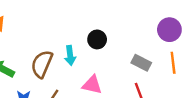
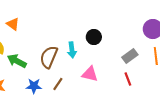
gray rectangle: (141, 63) -> (130, 56), turned -63

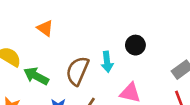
orange triangle: (13, 24) -> (45, 28), moved

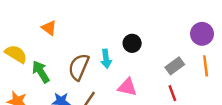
green arrow: (36, 76) -> (41, 72), turned 30

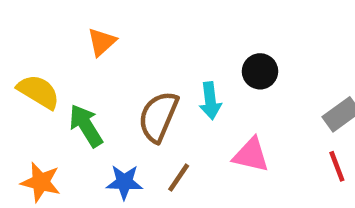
orange triangle: (49, 28) -> (102, 42), turned 42

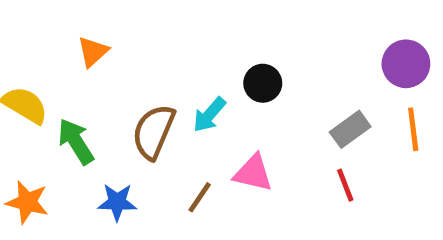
cyan arrow: (210, 101) -> (209, 115), turned 48
brown line: (179, 178) -> (200, 197), moved

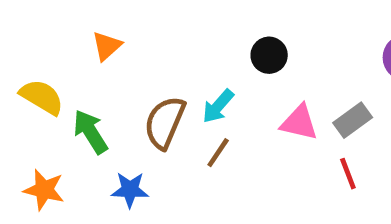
black circle: (263, 83) -> (269, 55), moved
pink triangle: (253, 173) -> (299, 122), moved
brown line: (200, 197) -> (218, 153), moved

